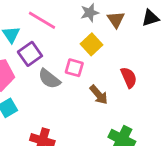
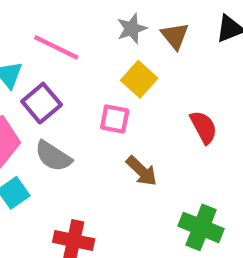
gray semicircle: (49, 79) -> (53, 156), moved
brown arrow: (99, 95) -> (142, 171), moved

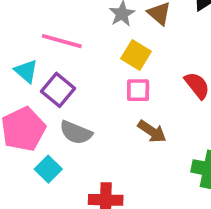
pink square: (115, 119) -> (138, 90), moved

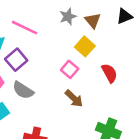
yellow square: (136, 55) -> (85, 46), moved
pink square: (138, 90) -> (70, 69), turned 30

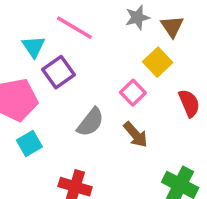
gray semicircle: (23, 90) -> (90, 122), moved, turned -90

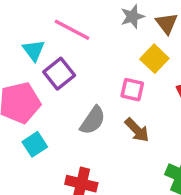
pink square: (133, 93) -> (132, 90), turned -30

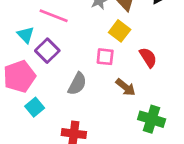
brown arrow: (137, 130) -> (126, 87), moved

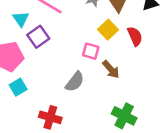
red semicircle: (148, 57) -> (135, 36), moved
gray semicircle: (77, 84) -> (75, 82), moved
brown arrow: (126, 87) -> (111, 69), moved

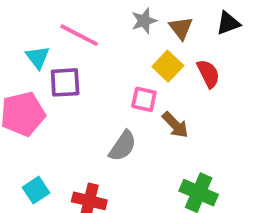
purple square: (38, 37) -> (65, 82), turned 35
cyan square: (18, 87) -> (36, 190), moved

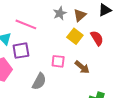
brown triangle: (181, 28) -> (80, 15), turned 32
pink square: (144, 99) -> (58, 61), moved
gray semicircle: (123, 146) -> (39, 81), moved

